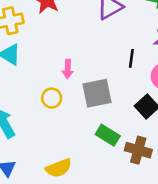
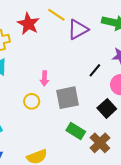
black line: (131, 58) -> (95, 70), turned 32
brown cross: (138, 150) -> (100, 143), turned 30

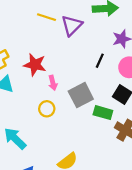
red star: (28, 24) -> (35, 65), moved
green rectangle: (76, 131) -> (103, 113), moved

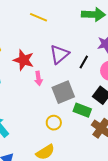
purple triangle: (72, 25) -> (59, 54), moved
yellow circle: (47, 109) -> (54, 123), moved

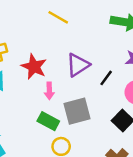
green rectangle: (82, 110) -> (48, 121), moved

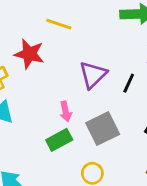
red star: (34, 67) -> (29, 54), moved
green rectangle: (48, 121) -> (59, 140), moved, turned -45

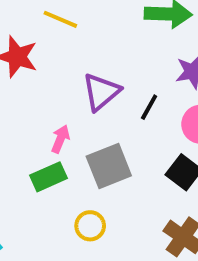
pink arrow: (66, 112) -> (60, 139), turned -150

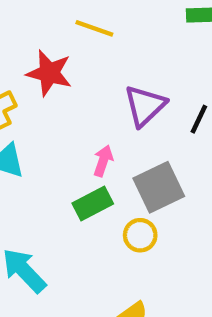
yellow circle: (90, 226) -> (140, 235), moved

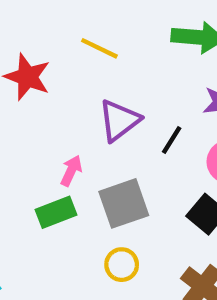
yellow line: (94, 28) -> (99, 48), moved
yellow circle: (140, 235) -> (122, 265), moved

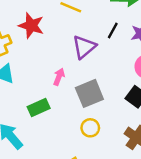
black line: (172, 140) -> (113, 31), moved
green rectangle: (56, 212) -> (39, 108), moved

